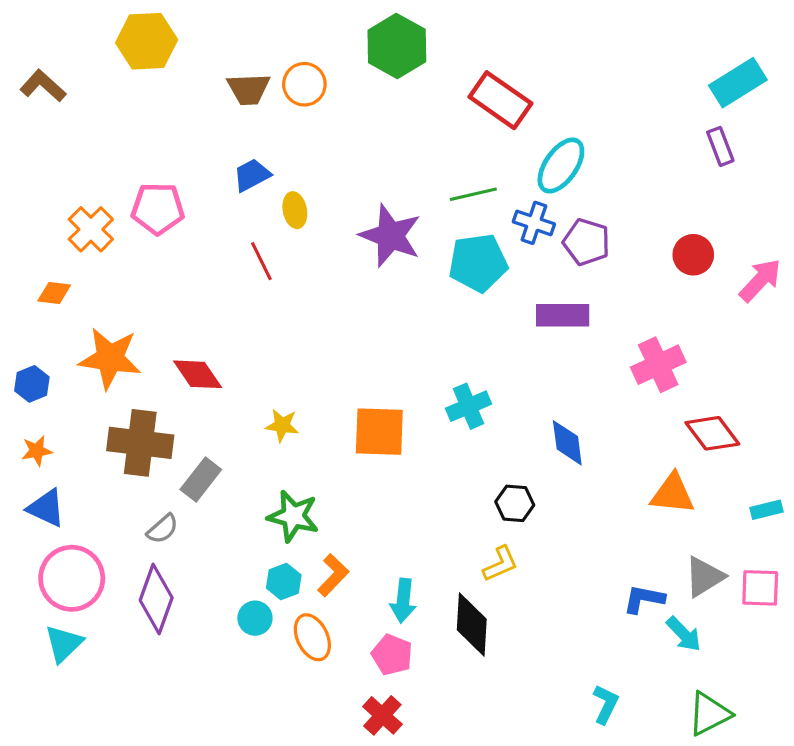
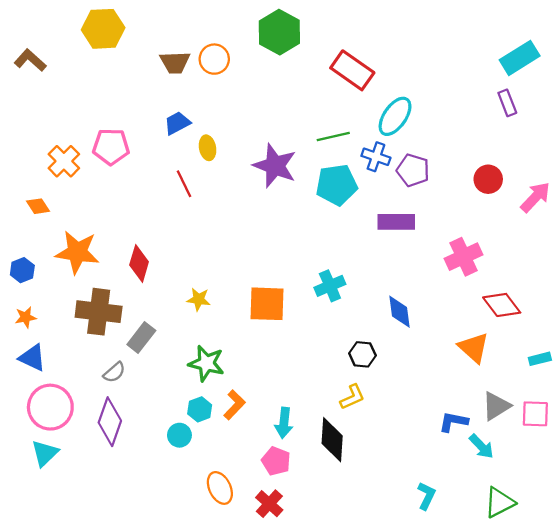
orange diamond: (54, 293) -> (38, 206), turned 50
red diamond: (198, 374) -> (139, 263), turned 51
orange triangle: (673, 494) -> (474, 348), turned 36
orange ellipse: (312, 637) -> (220, 488), moved

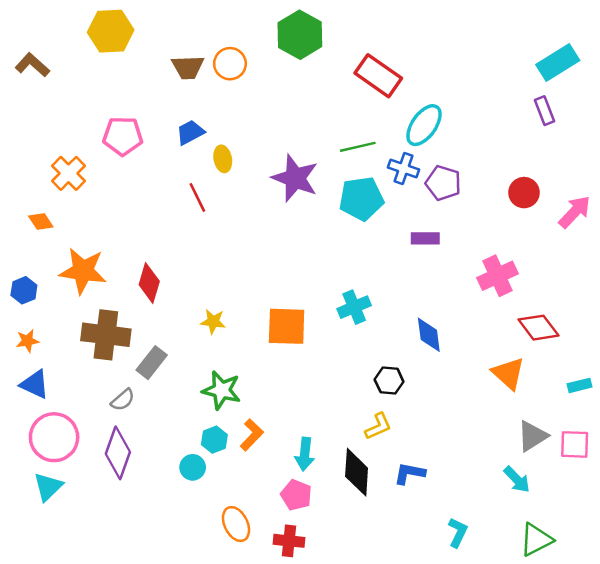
pink pentagon: (111, 147) -> (123, 136), moved
purple rectangle: (396, 222) -> (425, 238), size x0.7
blue L-shape: (453, 422) -> (410, 473), moved
red cross: (269, 504) -> (289, 541), turned -36

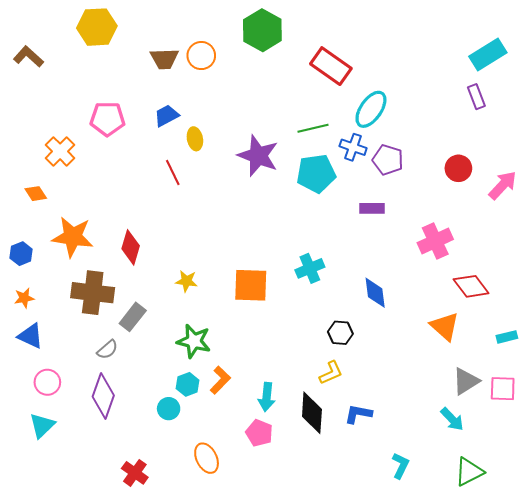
pink circle: (54, 437) -> (47, 382), size x0.6
red cross: (289, 541) -> (135, 473), moved, turned 30

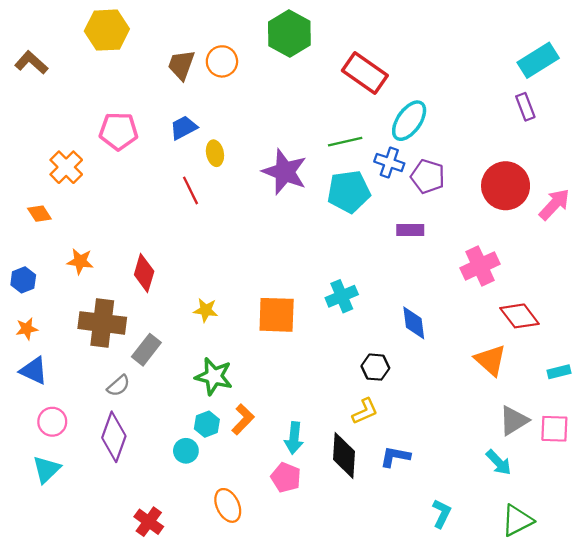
brown trapezoid: (164, 59) -> (181, 65), turned 112
red circle: (458, 168) -> (506, 186), size x1.6
orange star: (73, 237) -> (80, 261), size x0.6

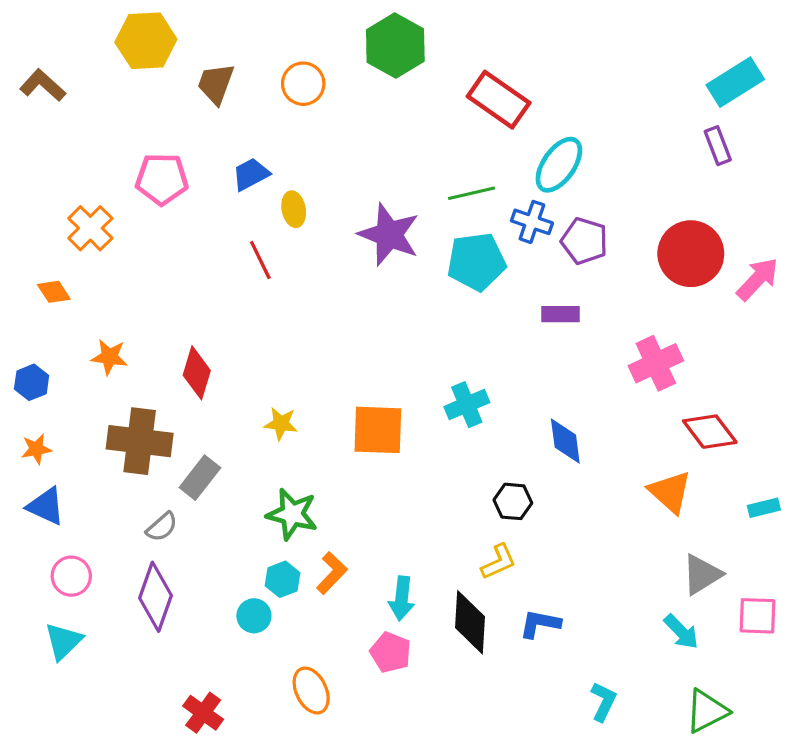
brown trapezoid: (181, 65) -> (216, 84), moved
pink square: (554, 429) -> (758, 616), moved

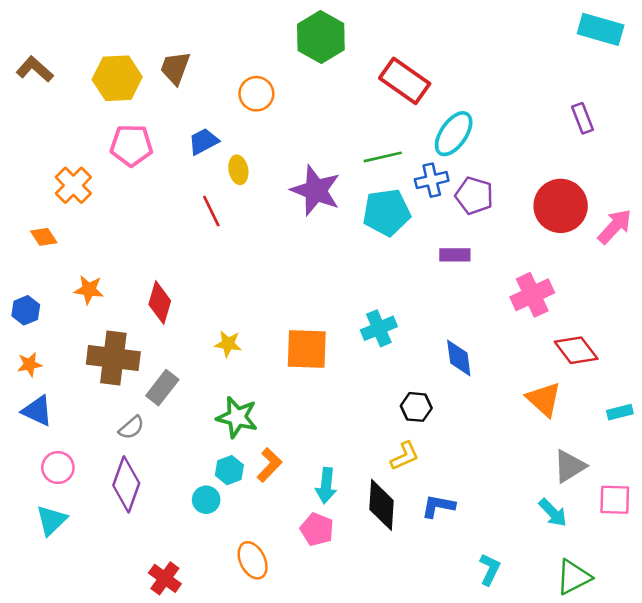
yellow hexagon: (146, 41) -> (117, 78), moved
cyan rectangle: (735, 82) -> (601, 29), moved, turned 48
orange circle: (303, 84) -> (256, 94), moved
blue cross: (532, 222) -> (432, 180), turned -32

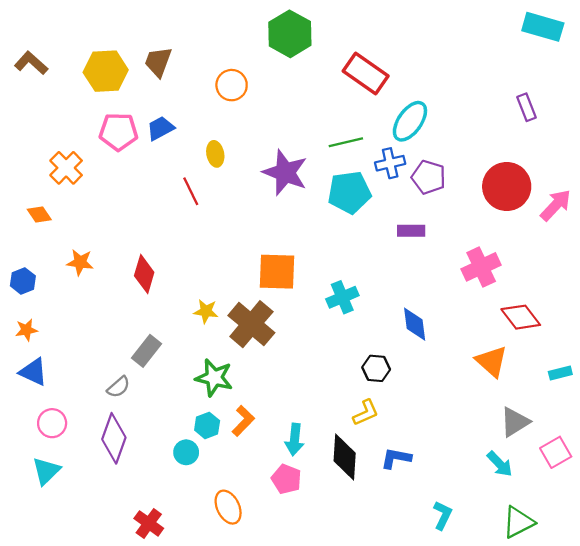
blue trapezoid: (204, 141) -> (160, 128), moved
orange square: (307, 349) -> (277, 272), moved
brown cross: (113, 358) -> (251, 324), moved, turned 33
pink square: (615, 500) -> (556, 452), turned -32

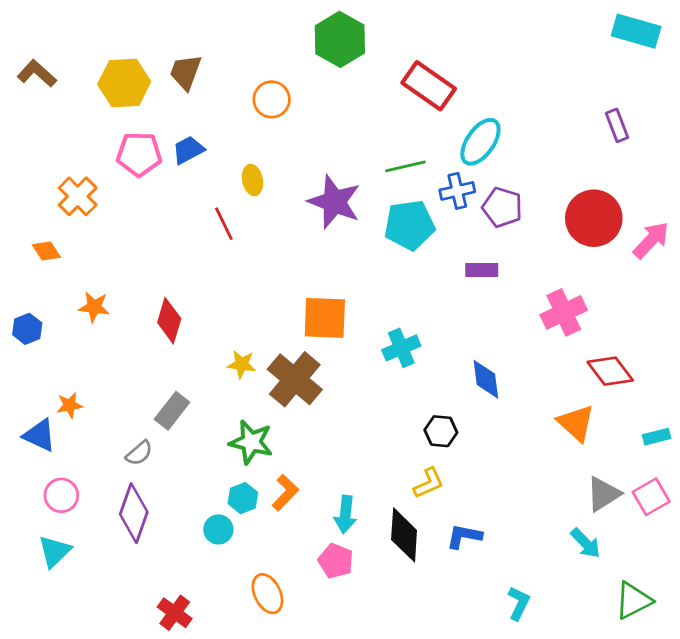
orange star: (26, 330) -> (70, 405), moved
pink square: (556, 452) -> (651, 497), moved
green triangle: (518, 522) -> (633, 600), moved

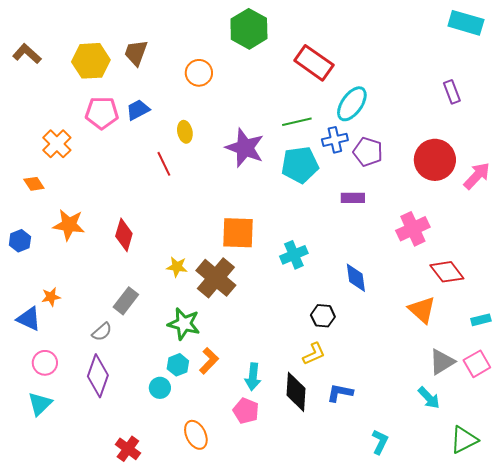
orange star: (94, 307) -> (69, 225), size x1.4

